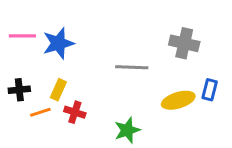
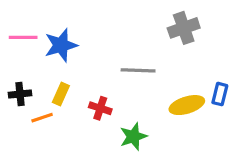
gray cross: (184, 43) -> (184, 28), moved, turned -32
red cross: (75, 112) -> (100, 108), moved

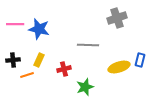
blue star: (61, 45) -> (39, 29), turned 30
red cross: (100, 108) -> (64, 69), turned -32

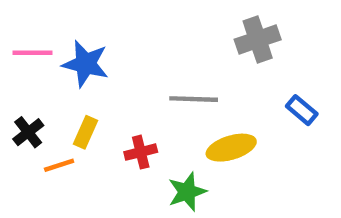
black cross: (13, 60) -> (28, 132), turned -32
blue rectangle: (140, 60) -> (302, 110), moved, turned -64
yellow ellipse: (119, 67) -> (231, 148), moved

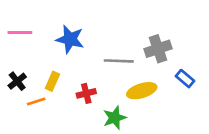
gray cross: (258, 39) -> (158, 49), moved
blue star: (86, 64) -> (70, 39), moved
blue rectangle: (302, 110) -> (185, 79), moved

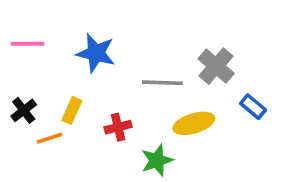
gray cross: (158, 49) -> (216, 66), turned -30

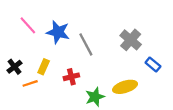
pink line: (27, 44) -> (28, 25), moved, turned 48
gray line: (162, 83) -> (86, 44), moved, turned 60
yellow ellipse: (194, 123) -> (125, 87), moved

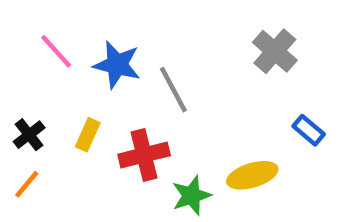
gray cross: (131, 40) -> (275, 51), moved
red cross: (71, 77) -> (144, 155), size x1.5
orange line: (30, 83) -> (27, 184), moved, turned -32

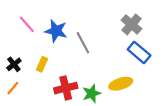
blue rectangle: (309, 130) -> (139, 52), moved, size x1.5
red cross: (144, 155) -> (66, 88), moved

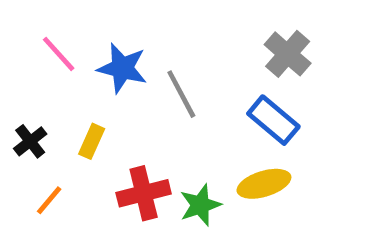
blue rectangle: (139, 52) -> (273, 120), moved
orange line: (13, 88) -> (49, 200), moved

